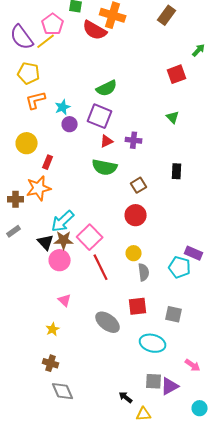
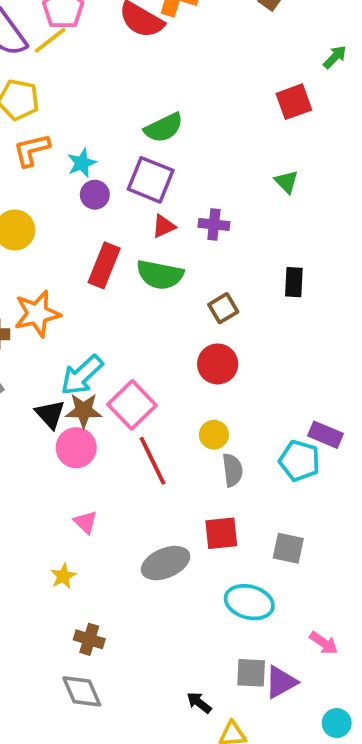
red rectangle: (48, 162) -> (104, 265), moved, size x1.6
gray ellipse: (108, 322) -> (166, 563), turned -60
brown cross: (51, 363) -> (89, 639), moved

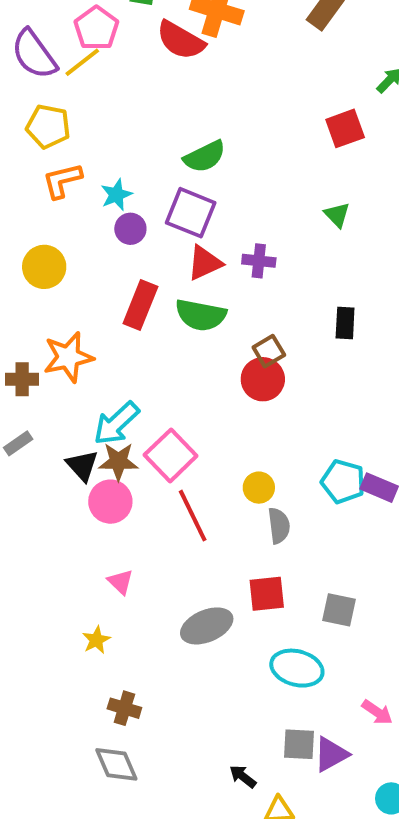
red triangle: (164, 226) -> (205, 263), size x1.4
red circle: (218, 364) -> (263, 379), moved
cyan pentagon: (299, 461) -> (343, 482), moved

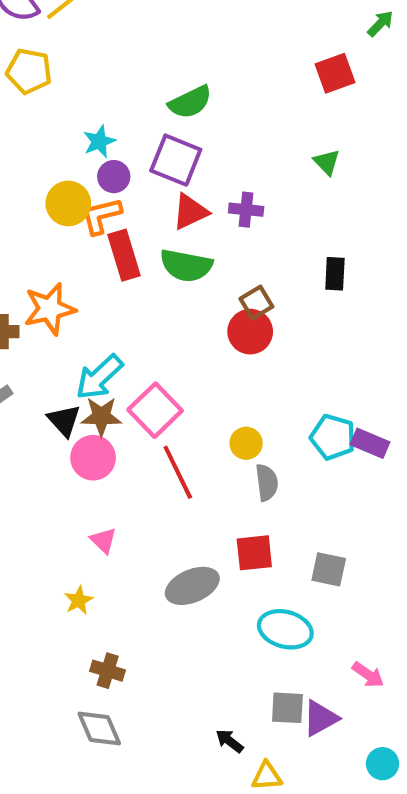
orange L-shape: (62, 181) -> (101, 216), moved
yellow circle: (44, 267) -> (68, 203), moved
red rectangle: (140, 305) -> (124, 255), turned -39

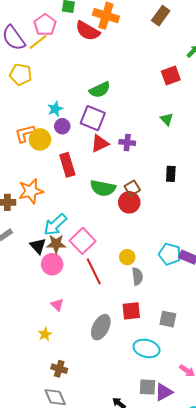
orange L-shape: (101, 216) -> (25, 133), moved
green semicircle: (186, 265) -> (103, 188), moved
gray ellipse: (192, 586) -> (101, 327), turned -40

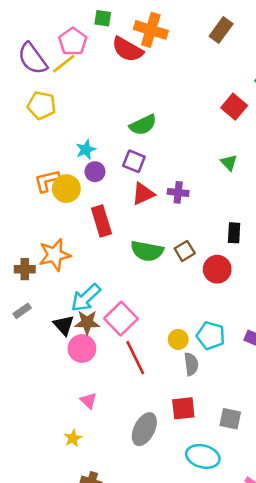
red square: (171, 76) -> (234, 107), turned -30
purple square: (93, 118) -> (134, 161), size x0.7
red circle: (129, 202) -> (217, 269), moved
cyan pentagon: (170, 254) -> (211, 336), moved

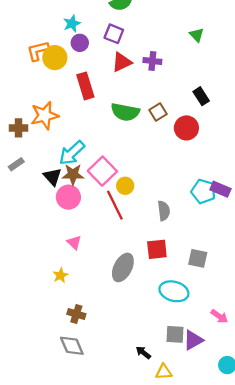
black rectangle: (234, 233) -> (201, 96), turned -36
cyan pentagon: (211, 336) -> (203, 191), moved
yellow circle: (178, 339) -> (125, 186), moved

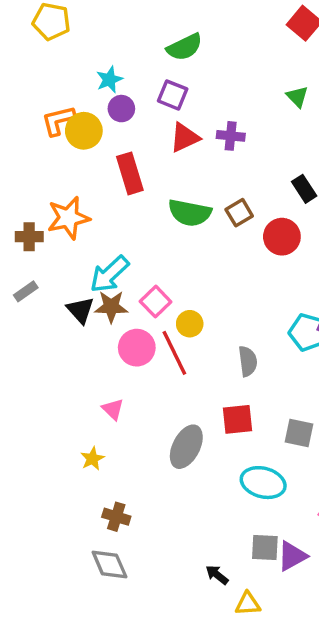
pink square: (102, 171) -> (156, 302), size x0.7
pink circle: (68, 197) -> (137, 348), moved

